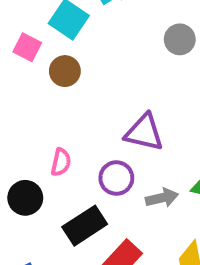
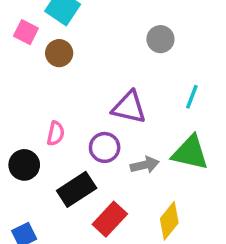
gray circle: (180, 39) -> (160, 39), moved

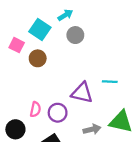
gray circle: (160, 39) -> (75, 35), moved
cyan line: (192, 97) -> (110, 82), moved, turned 72
purple circle: (105, 147) -> (58, 113), moved

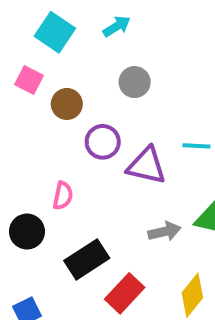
cyan square: (40, 30) -> (55, 32), moved
gray circle: (75, 35) -> (135, 82), moved
purple circle: (58, 113) -> (103, 142), moved

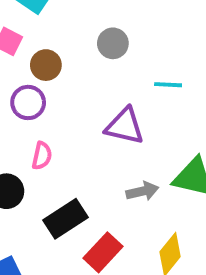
purple circle: (103, 142) -> (28, 102), moved
cyan line: (196, 146) -> (168, 85), moved

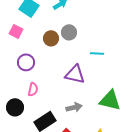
brown circle: (46, 65) -> (51, 38), moved
gray arrow: (142, 191) -> (74, 107), moved

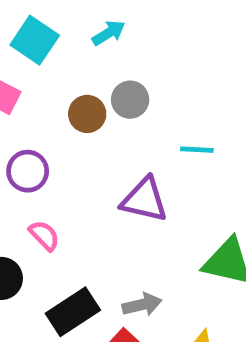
pink semicircle: (33, 89) -> (44, 235), turned -56
gray arrow: (74, 107) -> (142, 305), moved

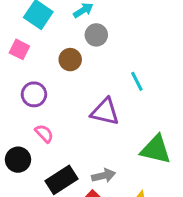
gray circle: (130, 100) -> (96, 35), moved
cyan line: (197, 150) -> (137, 81), turned 60

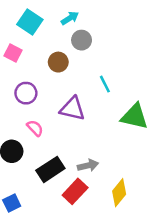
cyan line: (137, 81) -> (105, 84), moved
purple triangle: (105, 112) -> (72, 109), moved
green triangle: (156, 149) -> (135, 116), moved

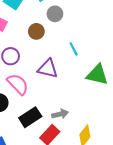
pink semicircle: (35, 128) -> (18, 84), size x1.6

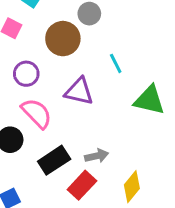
brown circle: (36, 31) -> (63, 39), size x1.5

